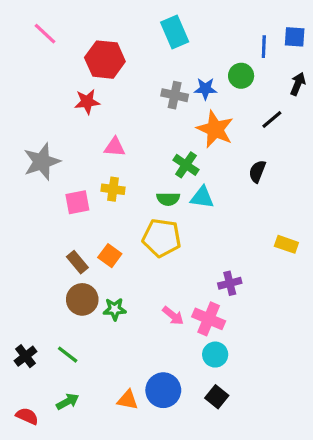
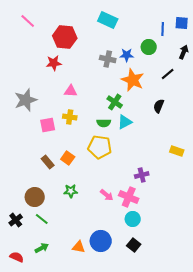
cyan rectangle: (175, 32) -> (108, 20), turned -42
cyan triangle: (202, 197) -> (125, 122), turned -35
brown circle: (82, 299) -> (35, 197), moved

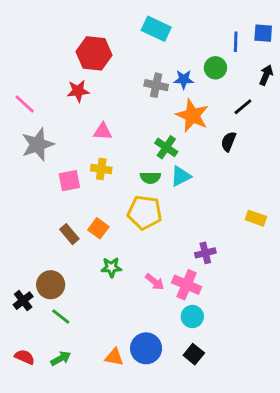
pink line: (28, 21) -> (25, 104), moved
black semicircle: (159, 106) -> (228, 142), moved
green star: (71, 191) -> (111, 267), moved
black cross: (16, 220) -> (23, 301), moved
red semicircle: (17, 257) -> (25, 357), moved

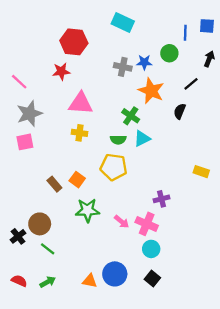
pink triangle: (103, 131) -> (81, 103), size x1.6
pink square: (69, 181) -> (25, 142), moved
green star: (111, 267) -> (87, 210), size x1.5

